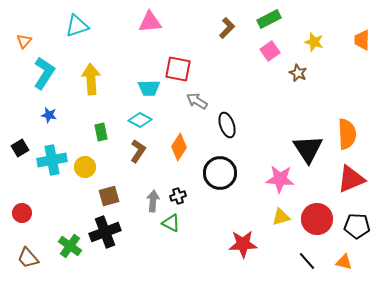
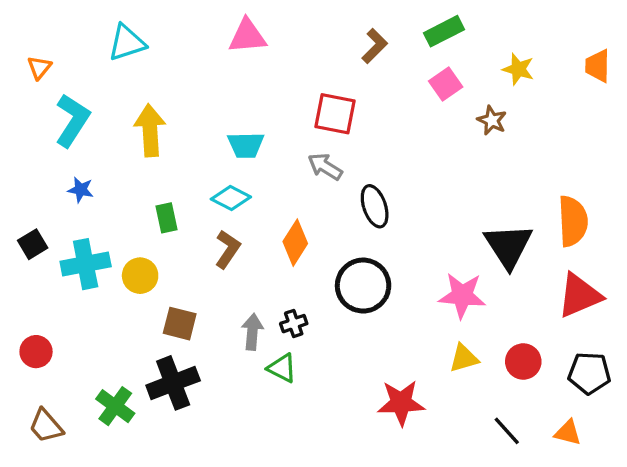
red square: (178, 69) -> (335, 114), moved
brown square: (109, 196) -> (180, 324), turned 30
red circle: (317, 219) -> (523, 362), size x0.7

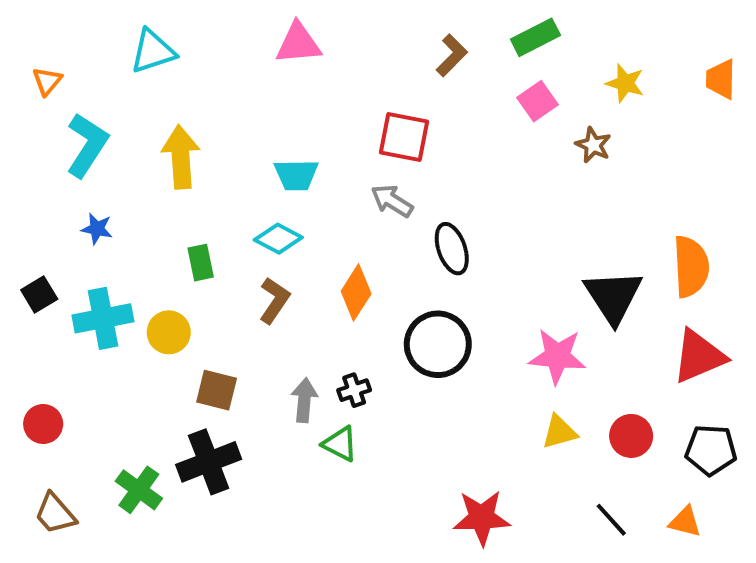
red star: (401, 403) -> (482, 518), moved

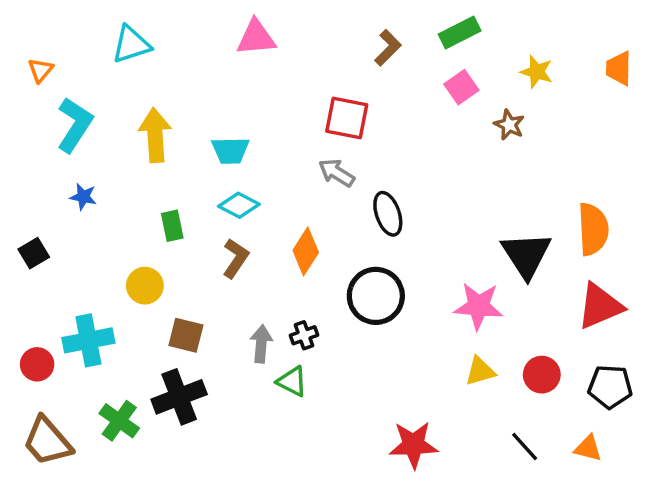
cyan trapezoid: (296, 175) -> (230, 150), moved
cyan cross: (103, 318) -> (88, 340), moved
brown trapezoid: (55, 514) -> (47, 441), size x1.4

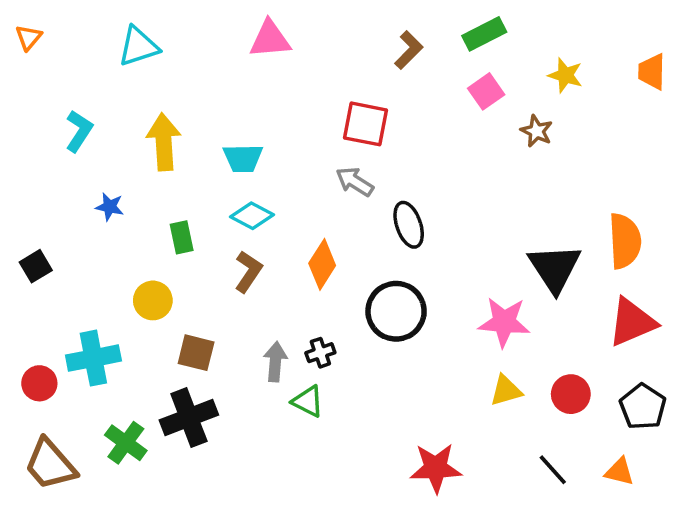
orange triangle: (41, 70) -> (29, 37), moved
cyan L-shape: (75, 125) -> (79, 131), size x0.7
blue star: (83, 197) -> (110, 207), moved
black pentagon: (610, 387) -> (643, 407), turned 30

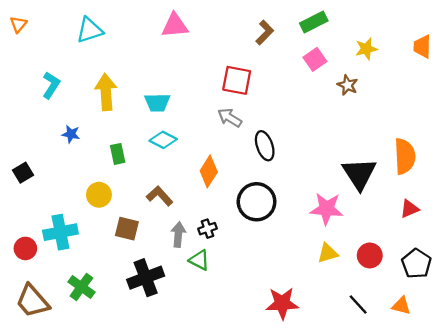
yellow star: (565, 75) -> (366, 49), turned -30
brown L-shape: (248, 272) -> (160, 196), moved, turned -76
red triangle: (632, 322) -> (409, 209), size x0.6
black cross: (189, 418) -> (146, 278), moved

